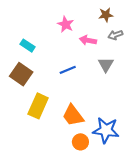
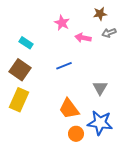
gray triangle: (106, 65) -> (100, 88), moved
yellow rectangle: (38, 106) -> (19, 100), moved

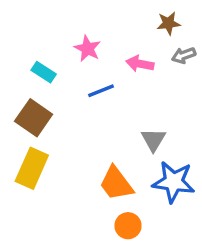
pink star: (62, 23) -> (88, 49), moved
blue line: (64, 66) -> (101, 91), moved
gray triangle: (100, 88) -> (153, 140), moved
blue star: (100, 123) -> (174, 182), moved

